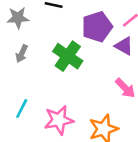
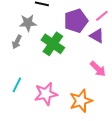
gray star: (18, 18) -> (28, 23), moved

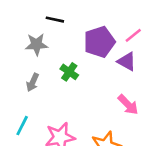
gray arrow: (17, 42) -> (33, 82), moved
green cross: (53, 44) -> (69, 72), size x0.6

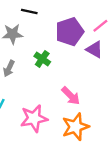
pink arrow: (128, 105) -> (71, 96), moved

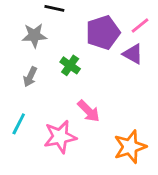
pink arrow: (71, 96) -> (89, 111), moved
orange star: (75, 127) -> (130, 147), moved

